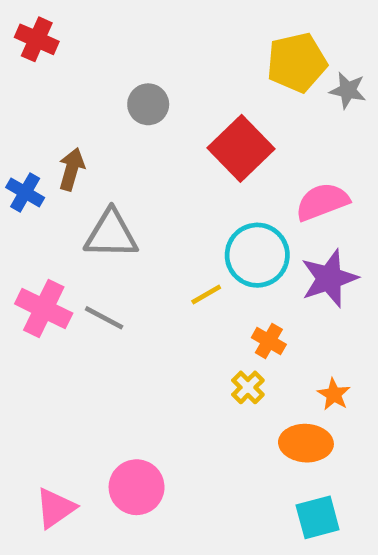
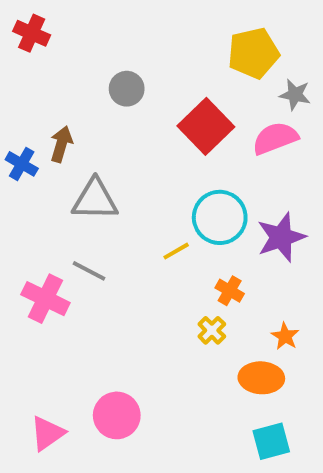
gray star: (348, 90) -> (295, 95), moved
pink semicircle: (322, 202) -> (275, 138), moved
pink cross: (44, 309) -> (45, 299), moved

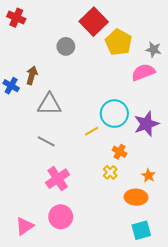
yellow pentagon: (253, 53) -> (118, 42), moved, turned -30
red square: (206, 126) -> (94, 22), moved
pink cross: (45, 299) -> (58, 179), moved, turned 30

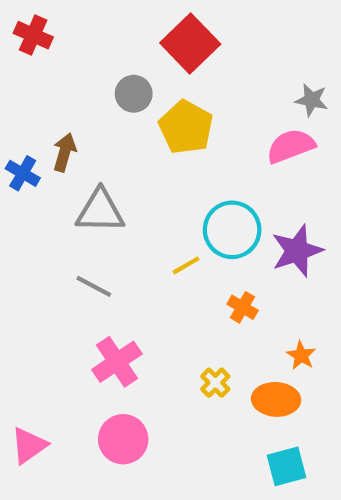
yellow pentagon: (118, 42) -> (186, 127), moved
yellow cross: (110, 172) -> (215, 383), moved
pink triangle: (25, 226) -> (29, 445), moved

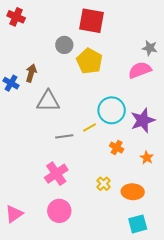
red square: (190, 43) -> (91, 21), turned -36
gray line: (94, 286) -> (64, 136), moved, turned -36
orange star: (301, 355) -> (147, 158), moved

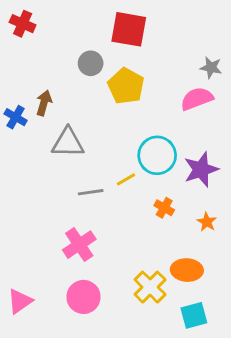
yellow cross: (104, 184) -> (150, 287), moved, size x1.6

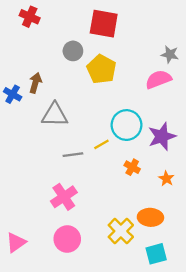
red cross: (23, 24) -> (30, 17), moved

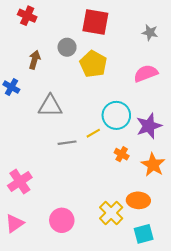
gray star: (170, 54) -> (150, 32), moved
brown arrow: (35, 83) -> (35, 60), moved
orange star: (166, 179) -> (153, 165), size x1.6
pink cross: (64, 197) -> (20, 181), moved

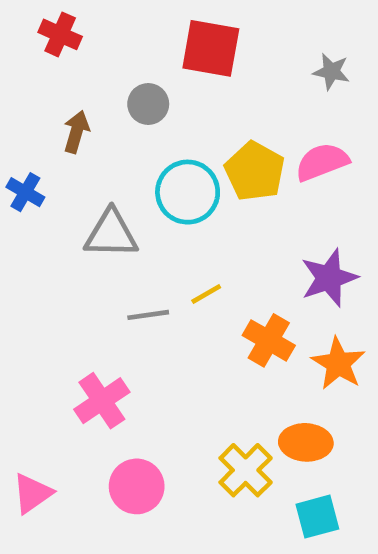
yellow pentagon: (93, 64) -> (255, 171), moved
cyan circle: (116, 115) -> (188, 192), moved
orange cross: (122, 154) -> (269, 340), size x1.5
pink cross: (20, 181) -> (102, 401), moved

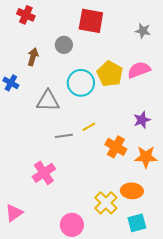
purple star: (329, 278) -> (142, 120), size x0.7
orange star: (338, 364) -> (146, 157), turned -30
pink circle: (137, 486) -> (72, 225), moved

